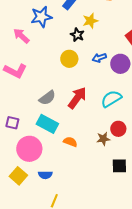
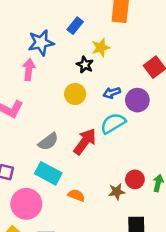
pink arrow: (21, 36) -> (29, 70), moved, turned 54
cyan semicircle: (111, 99) -> (113, 123), moved

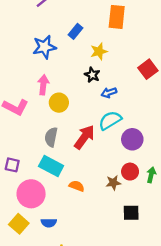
black star: (85, 65) -> (92, 75), moved
pink arrow: (29, 70) -> (43, 85), moved
yellow circle: (75, 94) -> (59, 103), moved
purple circle: (137, 100) -> (132, 139), moved
gray semicircle: (48, 142) -> (51, 137), turned 138

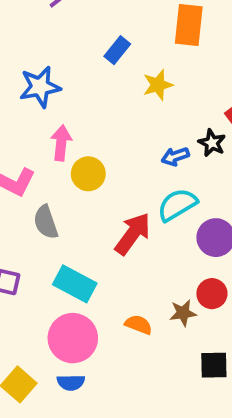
blue star: (44, 47) -> (40, 87), moved
black star: (92, 75) -> (212, 143), moved
gray semicircle: (51, 137) -> (46, 222), moved, turned -30
orange semicircle: (77, 186) -> (139, 325), moved
pink circle: (31, 194) -> (73, 338), moved

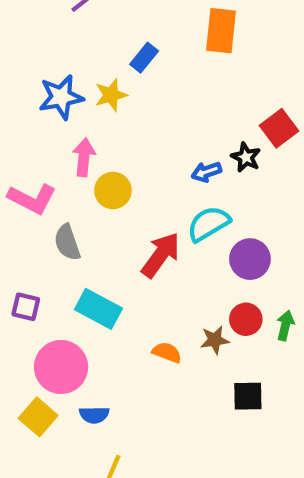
yellow star: (158, 85) -> (111, 95), moved
pink circle: (73, 338) -> (61, 367), moved

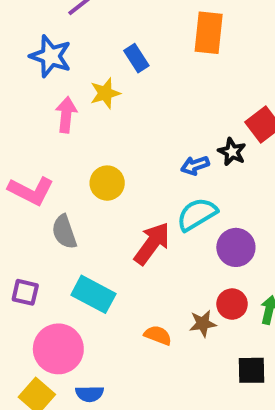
blue rectangle: (144, 58) -> (136, 58), turned -72
blue star: (61, 97) -> (51, 56), moved, turned 30
pink arrow: (84, 157) -> (66, 115), moved
black square: (248, 396) -> (252, 370), moved

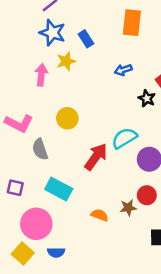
blue star: (51, 56) -> (52, 33), moved
blue arrow: (195, 165) -> (123, 70), moved

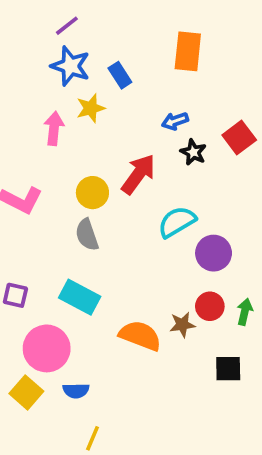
black star: (147, 98) -> (193, 152), moved
gray semicircle: (40, 149) -> (87, 235), moved
red arrow: (96, 157) -> (138, 174), moved
orange semicircle: (100, 215) -> (140, 336), size x1.6

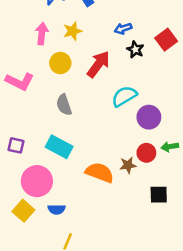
yellow star: (91, 108) -> (73, 31), moved
yellow circle: (92, 193) -> (60, 63), moved
green arrow: (245, 312) -> (170, 147), moved, turned -112

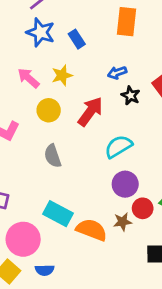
pink arrow: (42, 33) -> (28, 78), turned -55
purple circle: (149, 117) -> (125, 184), moved
cyan rectangle: (59, 147) -> (58, 214), moved

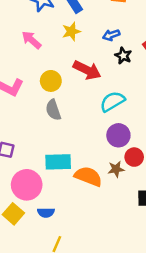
yellow star: (62, 75) -> (71, 31), moved
yellow circle: (49, 110) -> (51, 81), moved
red arrow: (90, 112) -> (87, 70), turned 80
cyan rectangle: (58, 214) -> (58, 162), turned -30

